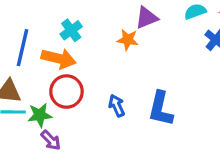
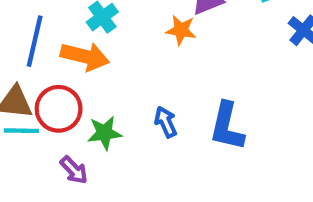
red circle: (66, 92) -> (59, 109), moved
green star: (40, 115) -> (104, 133), moved

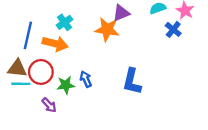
orange star: (181, 30) -> (107, 29), size x1.5
blue arrow: (166, 122) -> (86, 79), moved

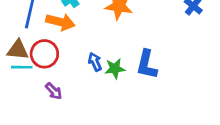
green star: (66, 85) -> (115, 68), moved

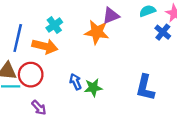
blue L-shape: (147, 64) -> (145, 88), moved

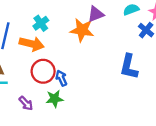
red circle: (31, 75) -> (43, 71), moved
green star: (93, 88) -> (55, 99), moved
blue L-shape: (145, 88) -> (129, 67), moved

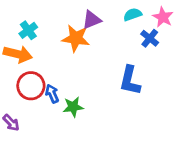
green star: (55, 99) -> (73, 107), moved

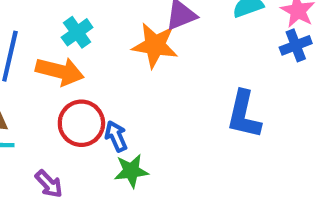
blue cross: (150, 38) -> (296, 45), moved, turned 30
green star: (73, 107) -> (131, 171), moved

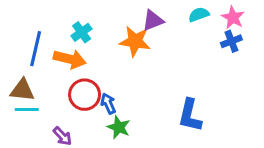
blue L-shape: (244, 115) -> (190, 115), moved
green star: (131, 171) -> (119, 127), turned 30

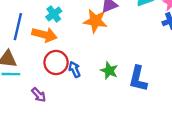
green star: (119, 127) -> (109, 71), moved

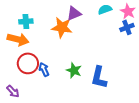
cyan cross: (54, 14) -> (26, 21), turned 32

